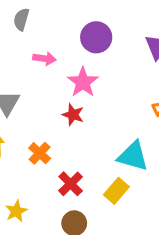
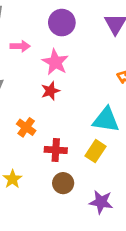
red star: (73, 115) -> (50, 91), turned -30
red cross: (71, 184) -> (56, 150), turned -35

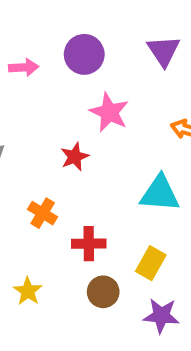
pink arrow: (20, 46) -> (24, 67), moved
pink star: (55, 62) -> (109, 112), moved
yellow rectangle: (96, 151) -> (151, 263), moved

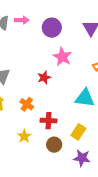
pink arrow: (24, 67) -> (22, 20), moved
yellow star: (28, 291) -> (24, 136), moved

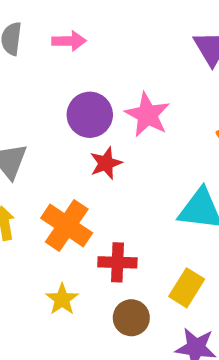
pink arrow: (22, 20) -> (69, 41), moved
purple circle: (52, 28) -> (90, 115), moved
orange cross: (27, 104) -> (67, 225), size x1.5

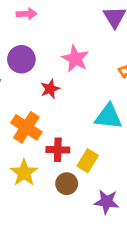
purple circle: (90, 115) -> (21, 59), moved
yellow rectangle: (187, 288) -> (88, 161), moved
yellow star: (62, 299) -> (24, 173), size x1.4

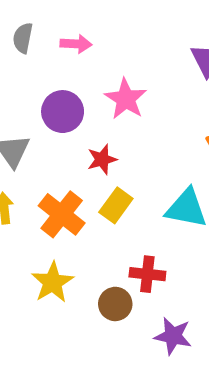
pink star: (75, 59) -> (126, 99), moved
red cross: (58, 150) -> (147, 274), moved
yellow rectangle: (88, 161) -> (116, 205), moved

